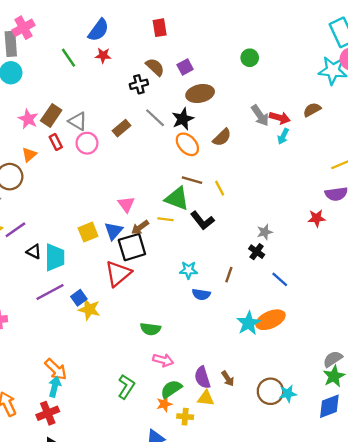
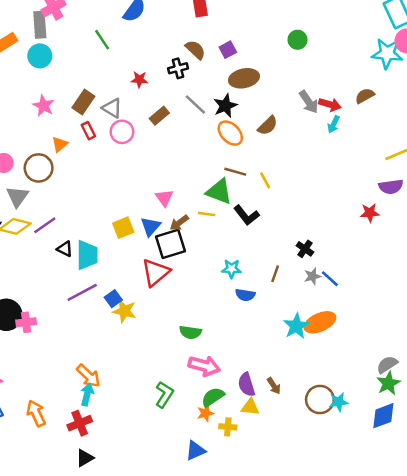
red star: (103, 55) -> (139, 80), moved
pink star: (28, 119) -> (44, 106), moved
gray star: (265, 232) -> (312, 276), moved
pink arrow: (163, 360) -> (204, 366), size x1.4

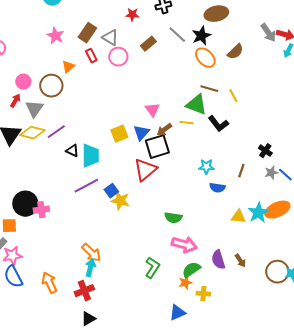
yellow triangle: (250, 407) -> (238, 217), moved

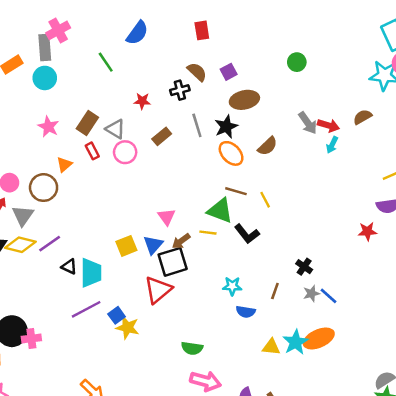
gray line: (177, 35) -> (197, 125), turned 30

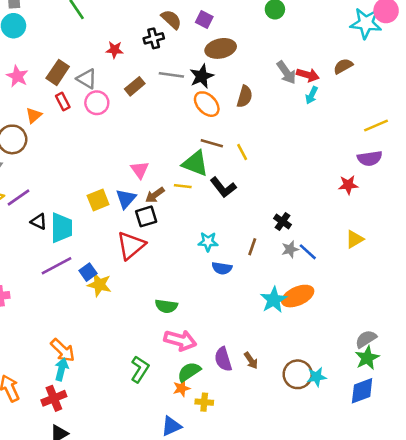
purple square: (229, 72) -> (204, 19), turned -35
gray line: (197, 125) -> (171, 75), turned -65
brown semicircle: (268, 146) -> (245, 96), turned -30
black square: (173, 262) -> (146, 216), size x0.7
yellow triangle: (271, 347) -> (355, 239), moved, turned -36

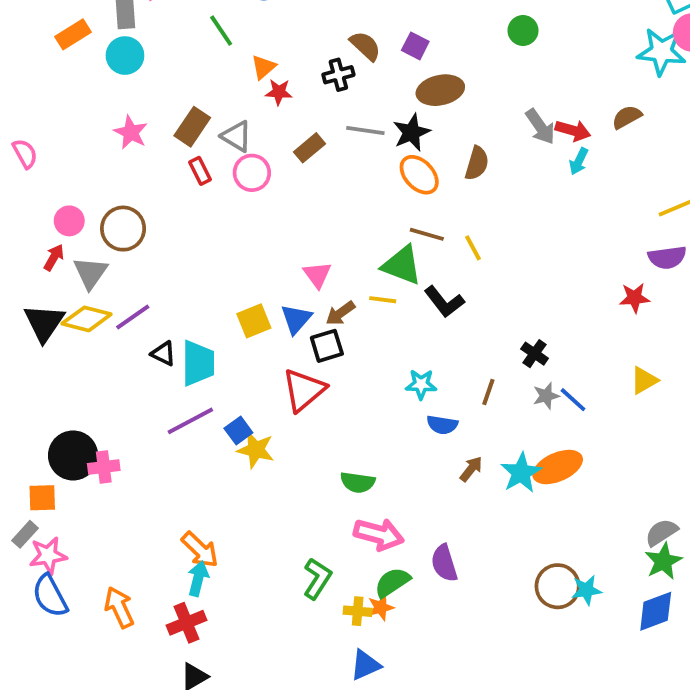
orange triangle: (34, 115) -> (263, 67), moved
brown arrow: (251, 360) -> (471, 469), moved, turned -108
yellow cross: (204, 402) -> (358, 611), moved

